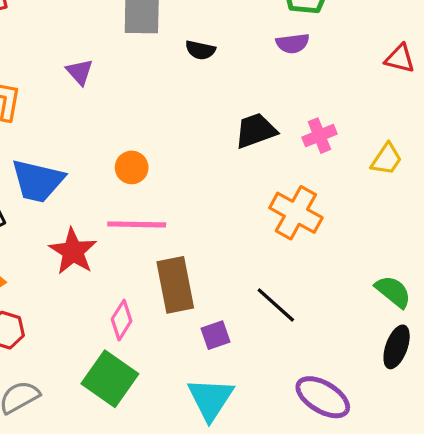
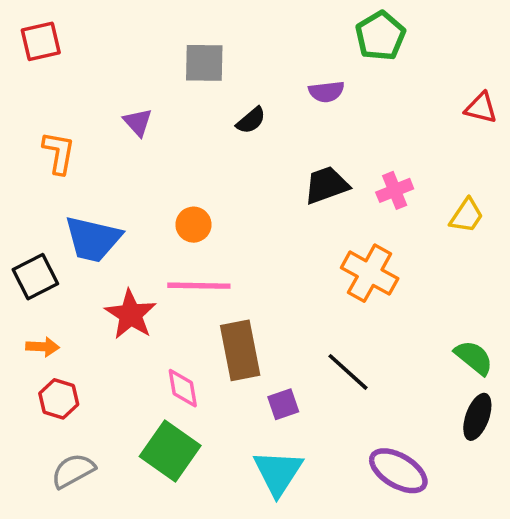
purple semicircle: (293, 43) -> (326, 92), moved
black semicircle: (200, 50) -> (251, 120), moved, turned -52
pink diamond: (122, 320) -> (183, 388), turned -42

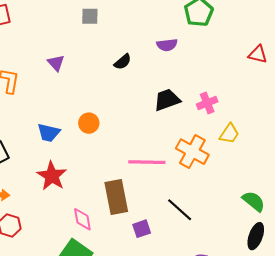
gray square: (204, 63) -> (90, 16), moved, size x0.7
yellow trapezoid: (467, 216) -> (229, 134), moved
blue trapezoid: (93, 239) -> (49, 133), moved, size x0.7
pink line: (199, 286) -> (147, 162), moved

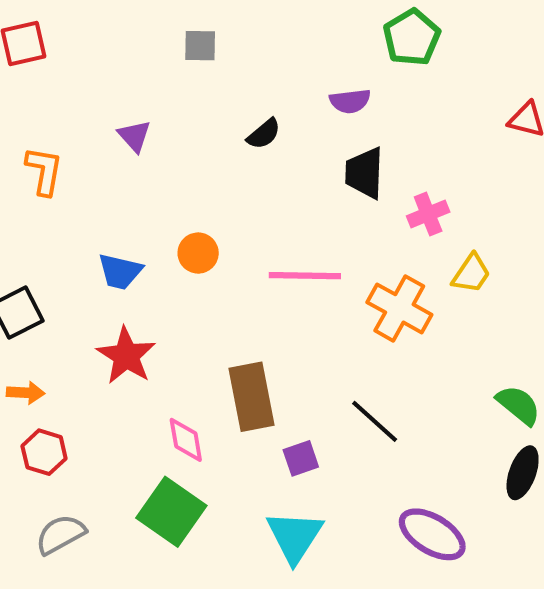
black trapezoid: (167, 100) -> (364, 173), moved, turned -68
pink line: (147, 162) -> (305, 276), moved

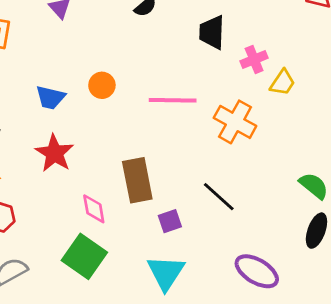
yellow trapezoid: (471, 274) -> (283, 83), moved

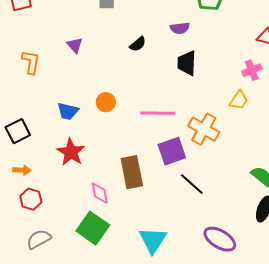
pink cross: (254, 59) -> (252, 70), moved
purple square: (170, 221) -> (172, 151), moved, size x1.6

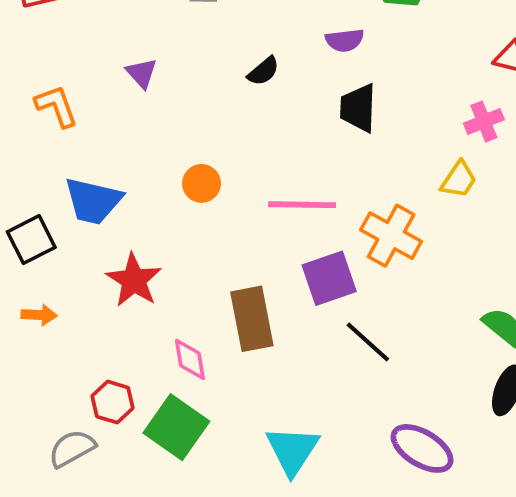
orange L-shape: (31, 62) -> (56, 106), turned -30
blue trapezoid: (68, 111) -> (93, 201), moved, size x1.4
red hexagon: (31, 199) -> (113, 402), moved

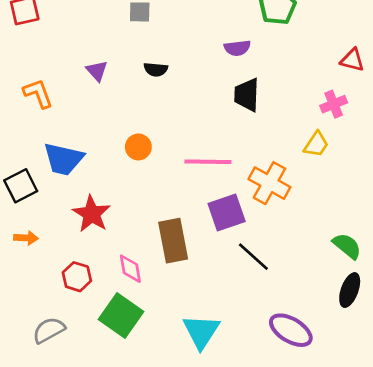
black semicircle: (263, 71) -> (156, 69), moved, turned 45
red hexagon: (113, 402) -> (77, 277), moved

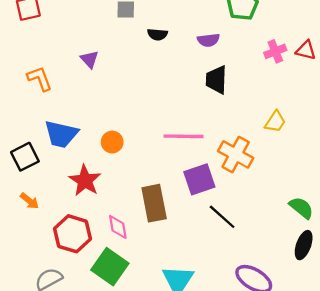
black semicircle: (156, 69) -> (157, 34), moved
pink cross: (334, 104) -> (275, 51), moved
orange circle: (138, 147) -> (112, 142), moved
orange arrow: (26, 238) -> (29, 201), turned 36
red hexagon: (77, 277) -> (73, 234), size x1.5

